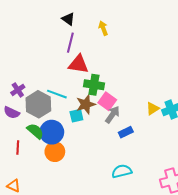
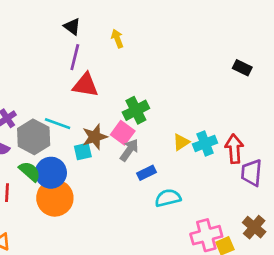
green cross: (94, 85) -> (136, 110), moved, turned -36
orange circle: (55, 152) -> (55, 198), size x1.4
cyan semicircle: (122, 171) -> (168, 198), moved

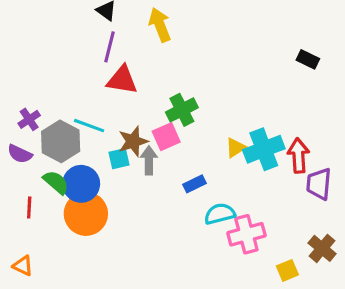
yellow arrow: (117, 39) -> (160, 25), size x1.5
pink square: (123, 133) -> (166, 137), turned 30
cyan cross: (205, 143) -> (264, 149), size x1.4
gray arrow: (129, 150) -> (149, 160), moved, turned -35
pink cross: (206, 235) -> (246, 234), moved

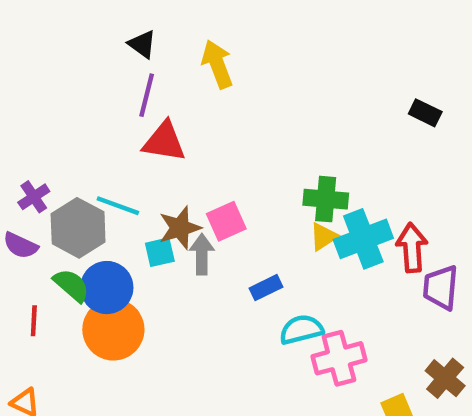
green cross: (182, 110) -> (326, 199), moved, turned 32

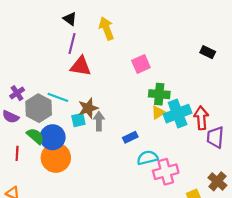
pink square: (226, 221) -> (141, 64), moved

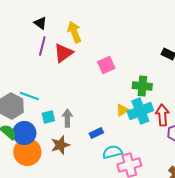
red triangle: (81, 66) -> (63, 53), moved, turned -45
green cross: (159, 94) -> (142, 86), moved
brown star: (88, 108) -> (60, 145), moved

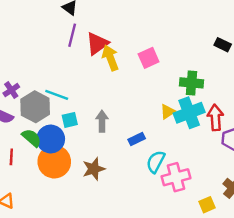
yellow arrow: (74, 32) -> (110, 58), moved
cyan square: (48, 117) -> (70, 120), moved
brown star: (60, 145) -> (94, 169), moved
cyan semicircle: (112, 152) -> (156, 162), turned -48

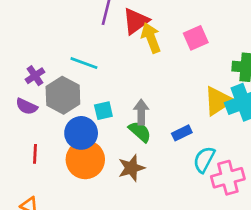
cyan line: (57, 95) -> (84, 63), moved
yellow triangle: (168, 112) -> (218, 101), size x1.6
green semicircle: (32, 138) -> (140, 132), moved

